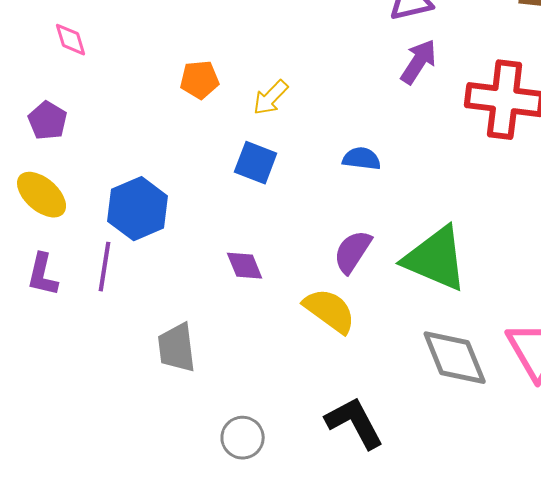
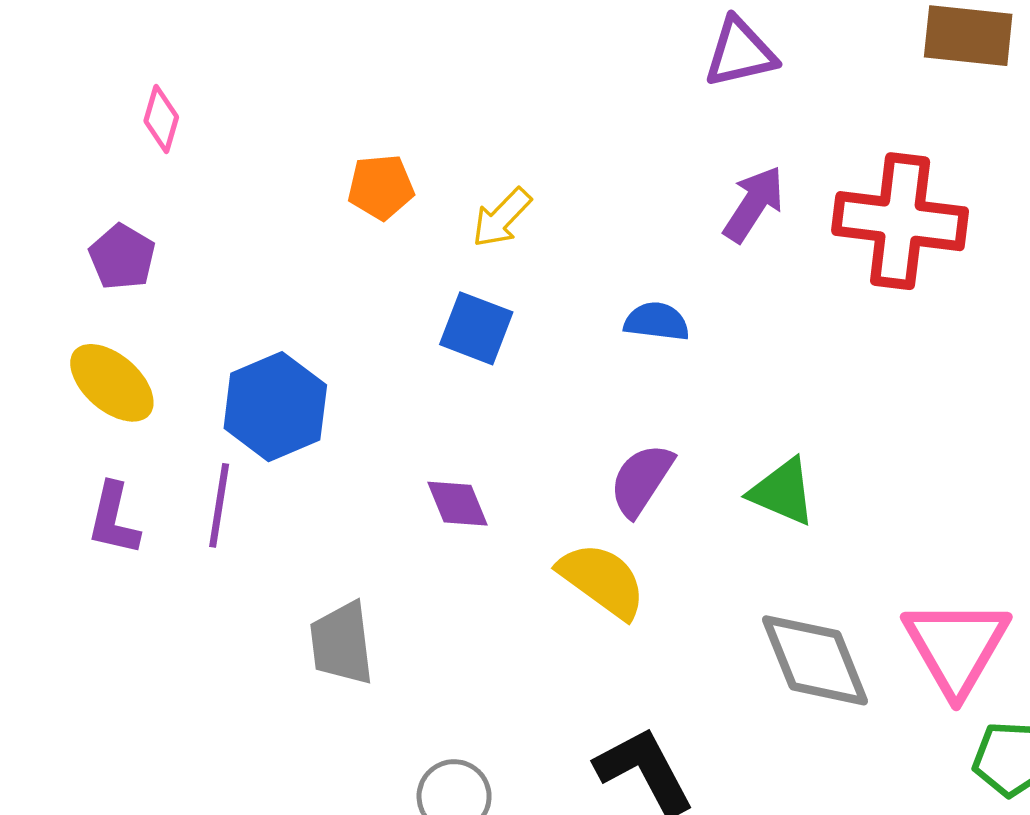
pink diamond: (71, 40) -> (161, 119), turned 33
purple arrow: (419, 62) -> (754, 204), moved
green triangle: (436, 259) -> (783, 492), size x0.6

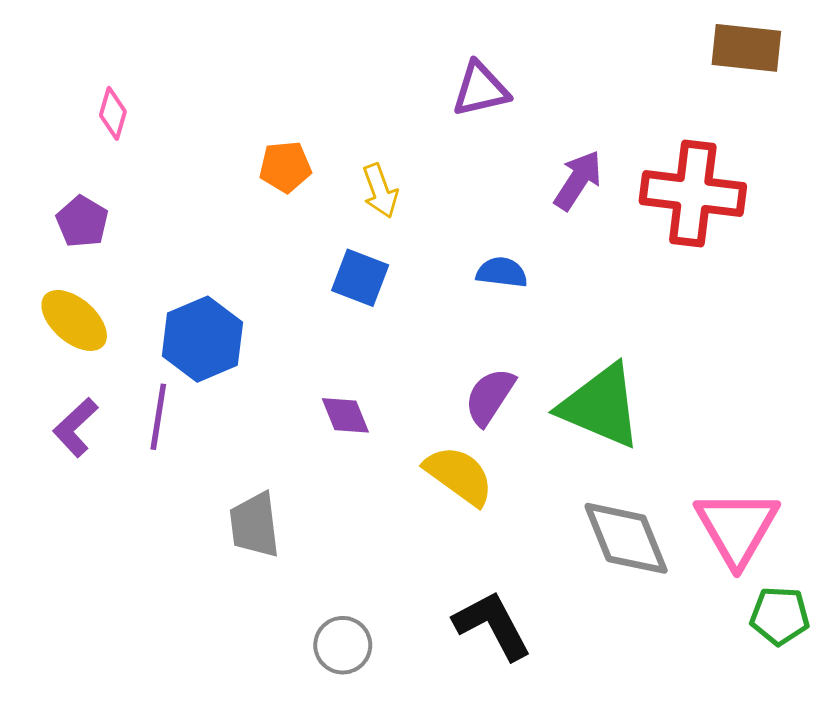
purple triangle: (740, 53) -> (480, 89), moved
yellow arrow: (502, 218) -> (380, 191), turned -64
green triangle: (783, 492) -> (601, 406), size x1.6
purple L-shape: (114, 519) -> (75, 427), turned 34

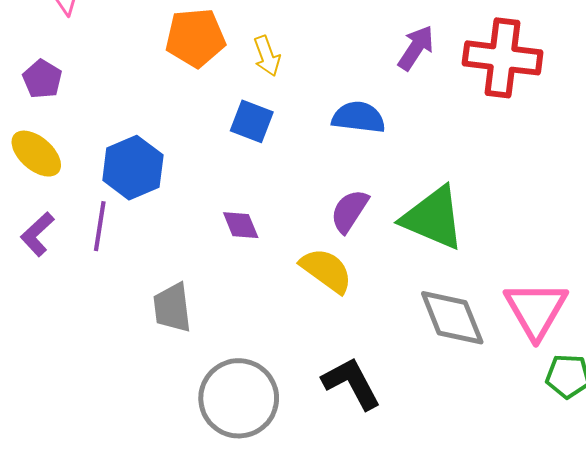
orange pentagon: (285, 167) -> (195, 38), size x1.5
blue semicircle: (502, 272) -> (359, 117), size x1.4
gray circle: (343, 645) -> (239, 398), size x1.8

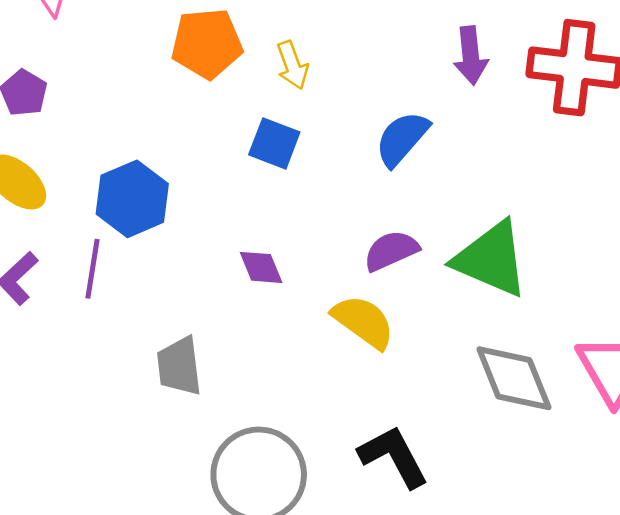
purple arrow: (416, 48) -> (471, 56), turned 141
blue semicircle: (359, 117) -> (402, 139), turned -56
purple semicircle: (349, 211) -> (391, 251), turned 33

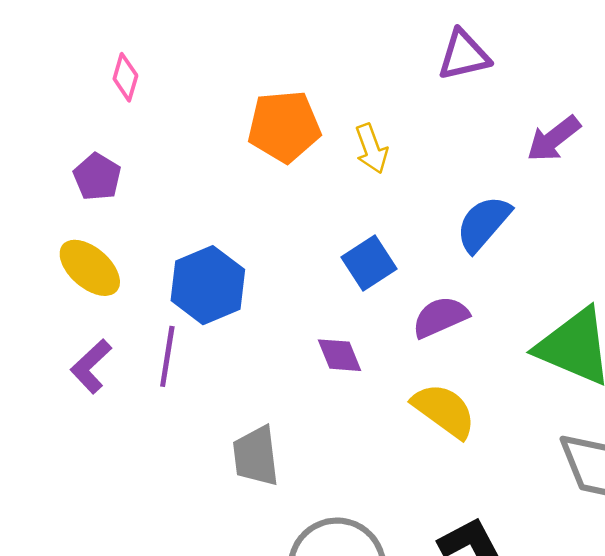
purple arrow: (471, 56) -> (554, 139), turned 58
blue square: (274, 143) -> (369, 263), moved, turned 36
purple semicircle: (391, 251) -> (440, 317), moved

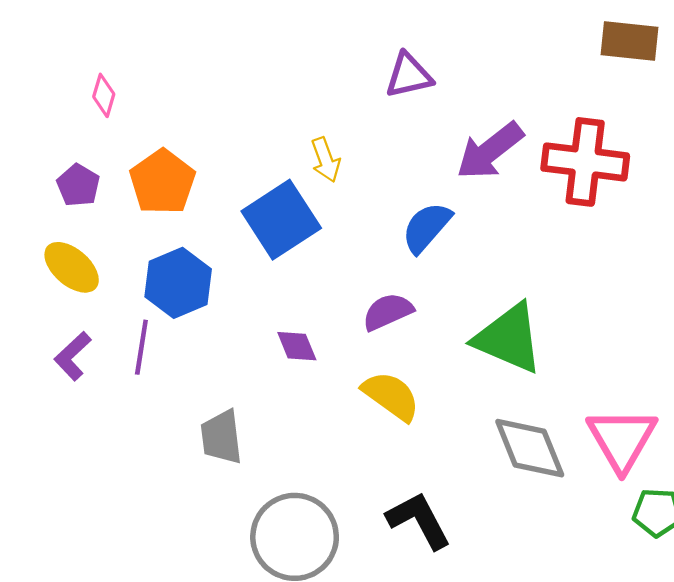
orange pentagon: (284, 126) -> (163, 182), moved, turned -30
purple arrow: (554, 139) -> (490, 151), size x1.4
blue square: (369, 263) -> (281, 220), moved, size x1.6

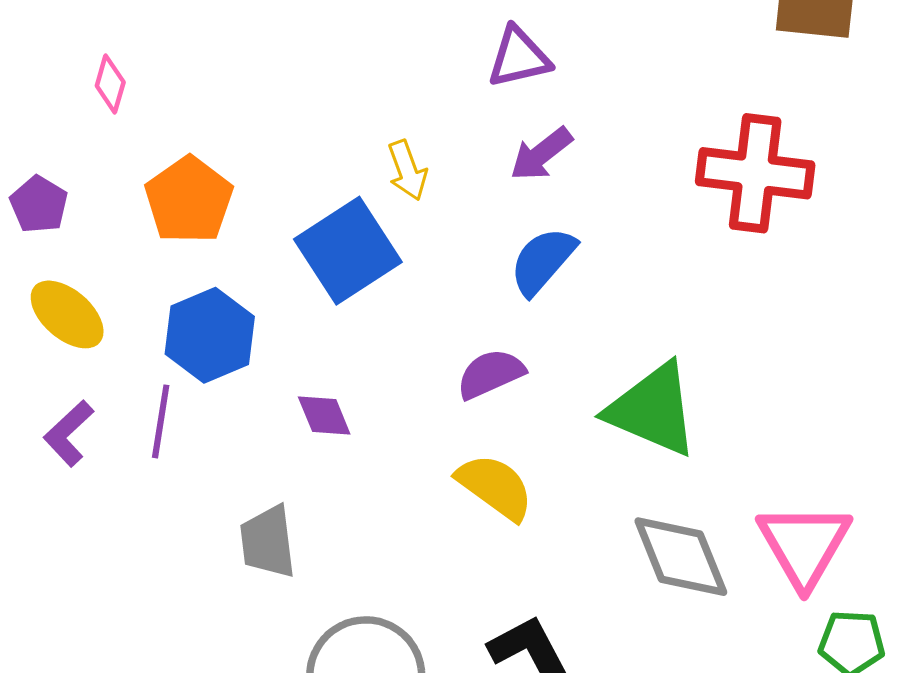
purple arrow: (490, 151) -> (541, 154), moved, size x0.7
purple pentagon: (78, 185) -> (39, 204), moved
purple diamond: (297, 346) -> (324, 415), moved

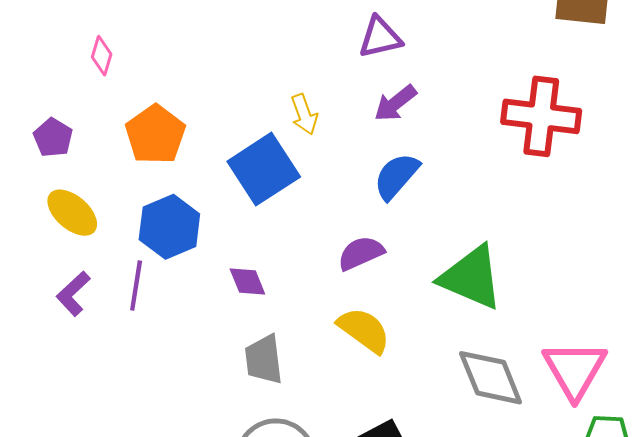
gray trapezoid: (268, 542) -> (264, 359), moved

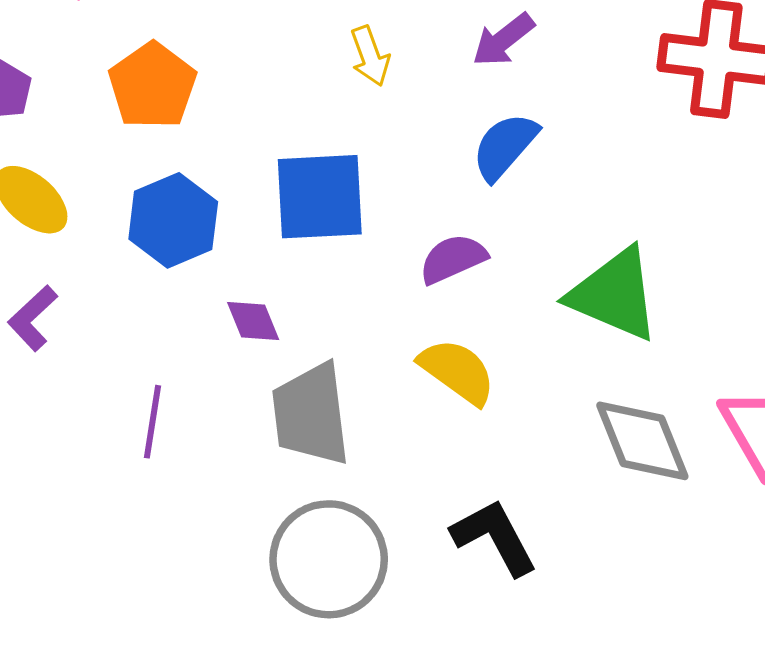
blue square: (264, 169) -> (320, 197), moved, turned 30
purple diamond: (247, 281) -> (253, 321), moved
purple line: (136, 286) -> (152, 422), moved
gray trapezoid: (264, 359) -> (311, 414), size x1.4

